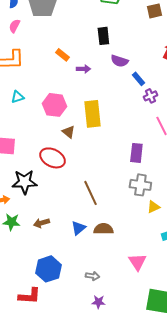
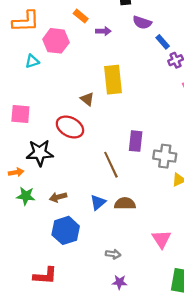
pink hexagon: (54, 105) -> (56, 41), moved
purple rectangle: (136, 153) -> (136, 141), moved
blue hexagon: (48, 269) -> (66, 230), moved

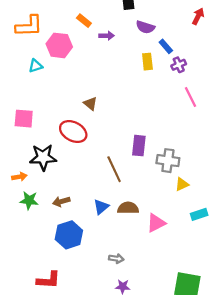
yellow rectangle: (113, 80) -> (147, 62), moved, size x0.6
pink triangle: (162, 239) -> (156, 223), moved, turned 36

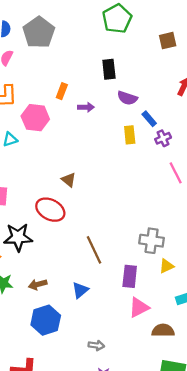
orange rectangle: (84, 21) -> (62, 91), turned 72
purple rectangle: (139, 146) -> (130, 276), moved
brown semicircle: (128, 208) -> (163, 330), moved

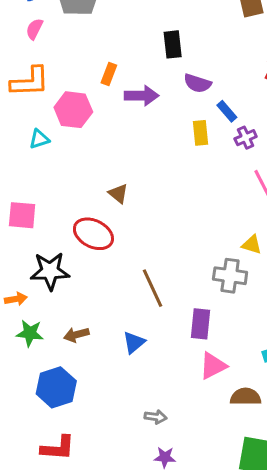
purple arrow: (86, 107) -> (142, 96), size x1.5
yellow triangle: (166, 266) -> (252, 245), moved, turned 42
blue hexagon: (46, 320) -> (56, 387), moved

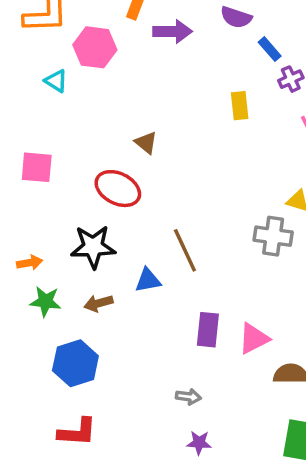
yellow rectangle: (201, 133) -> (240, 106), moved
cyan triangle: (39, 139) -> (56, 81), turned 50
black star: (50, 271) -> (93, 247), moved
purple rectangle: (201, 324) -> (208, 330), moved
blue triangle: (134, 342) -> (148, 280), moved, turned 30

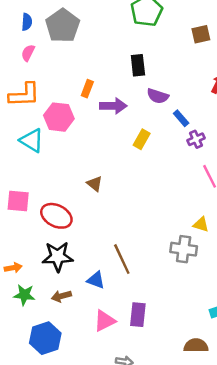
cyan triangle: (56, 81) -> (32, 140), size x1.5
yellow rectangle: (240, 106) -> (142, 139), moved, turned 36
red ellipse: (118, 189) -> (56, 216), moved
blue triangle: (148, 280) -> (96, 280), turned 30
pink triangle: (254, 339) -> (105, 321), moved

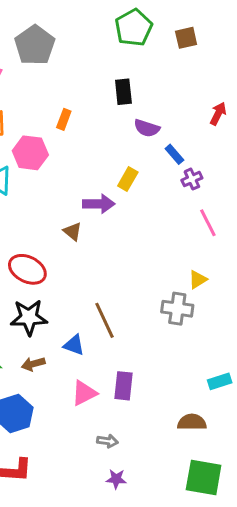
brown square: (201, 34) -> (186, 38), moved
purple arrow: (113, 106) -> (99, 204), moved
yellow triangle: (201, 224) -> (198, 280), turned -49

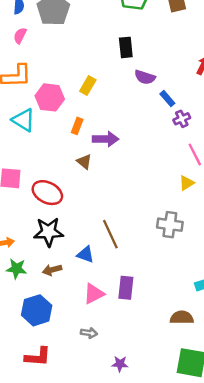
orange rectangle: (64, 119) -> (77, 126), moved
yellow rectangle: (128, 179) -> (88, 86), moved
yellow triangle: (198, 280) -> (187, 183), moved
gray arrow: (107, 441) -> (89, 333), moved

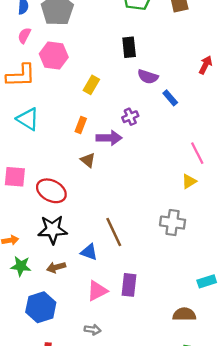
pink hexagon: (50, 97) -> (54, 56), moved
purple cross: (182, 119) -> (130, 117), moved

